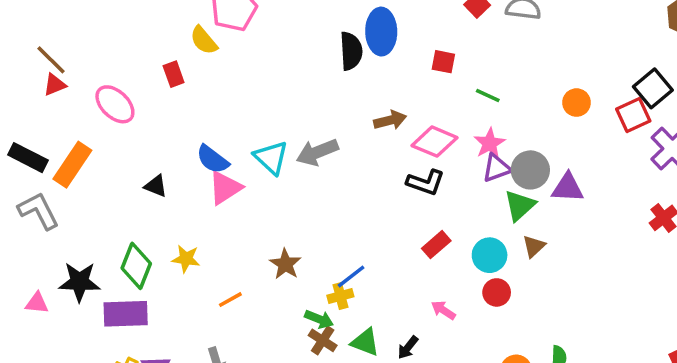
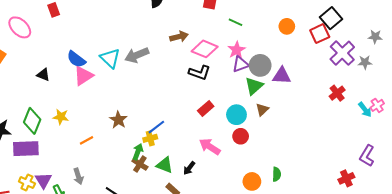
pink arrow: (443, 310) -> (210, 147), size x1.5
green arrow: (319, 319) -> (138, 152), turned -91

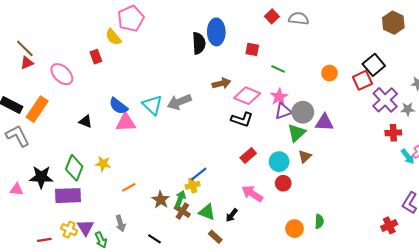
pink triangle: (83, 76) -> (126, 123), turned 30
red cross: (337, 93) -> (393, 133), moved, turned 35
brown star: (118, 120) -> (161, 200), moved

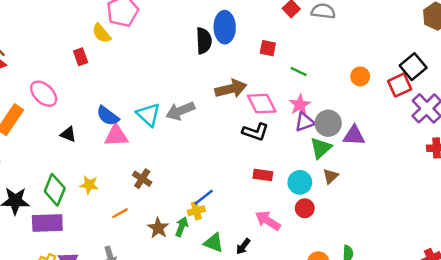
pink ellipse: (62, 74) -> (44, 94), moved
brown arrow: (221, 83) -> (231, 89), size x1.4
pink diamond: (247, 96) -> (262, 104), turned 40
red rectangle: (248, 155) -> (263, 175), turned 49
brown cross: (182, 211) -> (142, 179), moved

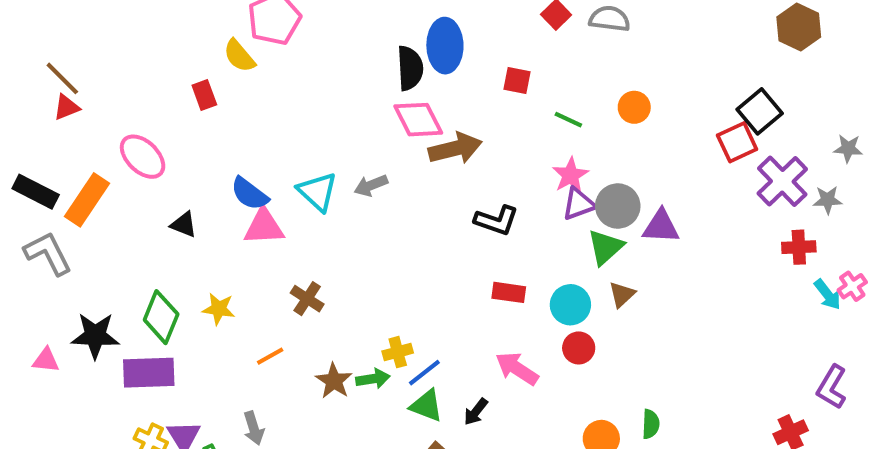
orange circle: (360, 76) -> (634, 107), moved
pink diamond: (262, 104) -> (418, 120), moved
gray arrow: (180, 111) -> (371, 185), size x0.7
blue line: (204, 197) -> (424, 373), moved
green arrow: (182, 227) -> (373, 379), turned 60

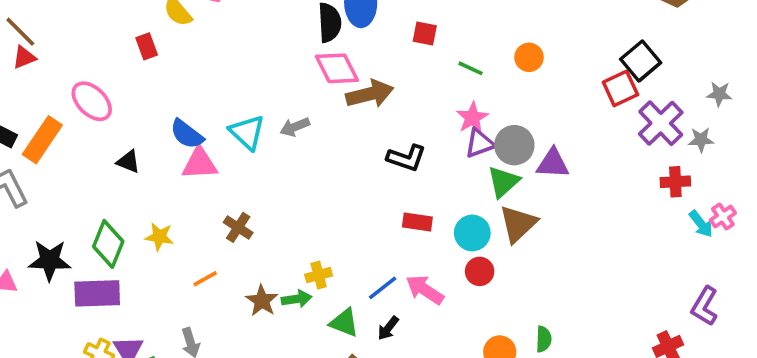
brown triangle: (622, 294) -> (518, 224), size x1.6
blue line: (424, 373) -> (383, 288), moved

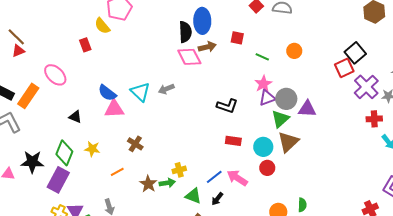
brown arrow: (370, 94) -> (207, 47), moved, size x0.7
black triangle: (128, 162) -> (75, 117), moved
purple rectangle: (97, 293) -> (58, 180), turned -60

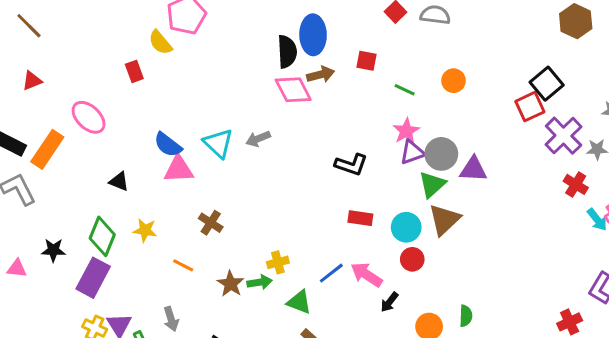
brown line: (16, 37) -> (29, 26), moved
red cross: (374, 119) -> (576, 184), turned 35
black star: (32, 162) -> (53, 250), size x0.7
orange line: (117, 172) -> (183, 265), turned 56
black arrow: (217, 199) -> (389, 302), moved

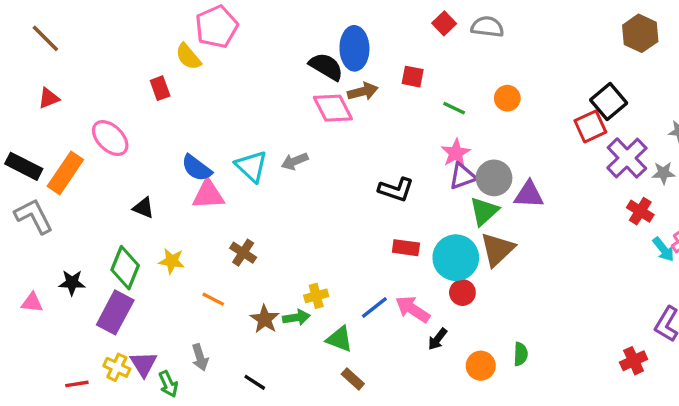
black semicircle: (287, 52) -> (326, 67), turned -56
cyan circle: (406, 227) -> (456, 258), size x1.4

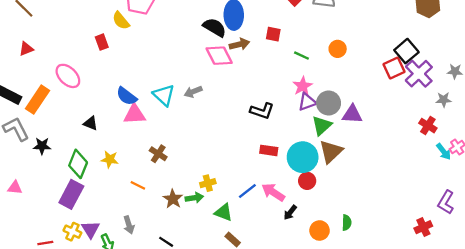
purple cross: (627, 158) -> (419, 74), moved
black star: (72, 283) -> (42, 146), moved

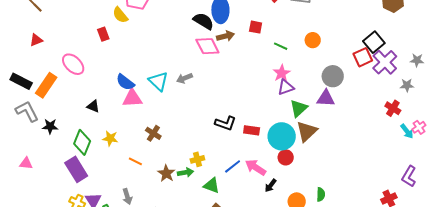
gray circle: (329, 103) -> (333, 76), moved
black L-shape: (262, 111) -> (225, 123), moved
purple rectangle: (71, 194) -> (76, 169), turned -60

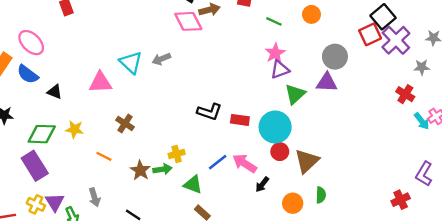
blue semicircle: (125, 82) -> (28, 74), moved
brown triangle: (307, 131) -> (307, 161), moved
green diamond: (82, 142) -> (42, 134), turned 70

